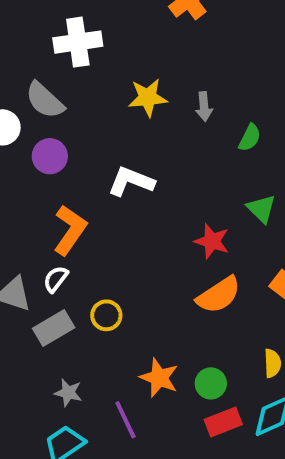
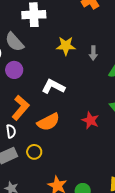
white semicircle: (56, 279) -> (11, 131), turned 128
orange semicircle: (219, 295) -> (48, 122), moved

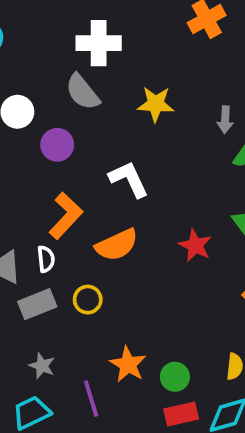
gray semicircle: (14, 42) -> (83, 92), moved
gray arrow: (93, 53) -> (225, 120), moved
white L-shape: (53, 87) -> (129, 179), turned 35

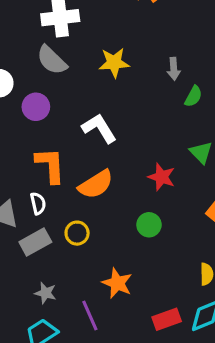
orange L-shape: (66, 216) -> (50, 165), turned -39
green circle: (175, 377) -> (149, 225), moved

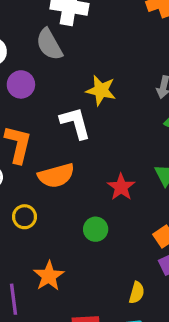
yellow star: (114, 63) -> (101, 90), moved

